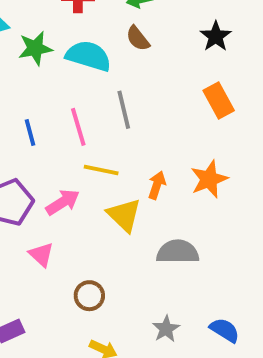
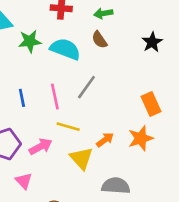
orange rectangle: (219, 100) -> (151, 104), moved
gray line: (124, 110) -> (86, 87), turned 45
orange arrow: (157, 185) -> (105, 140), turned 30

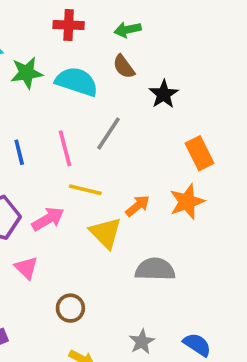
black star: (152, 42) -> (164, 94), moved

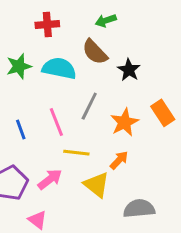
green arrow: (128, 30) -> (106, 21), moved
brown semicircle: (124, 67) -> (95, 52), size x1.4
orange star: (187, 202) -> (124, 122), moved

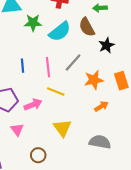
cyan semicircle: (59, 68) -> (60, 32), turned 115
orange arrow: (119, 160) -> (101, 106), moved
yellow triangle: (97, 185) -> (62, 128), moved
gray semicircle: (139, 209) -> (100, 142), moved

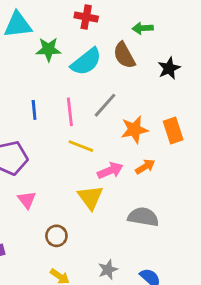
black star: (106, 45) -> (169, 68), moved
pink arrow: (33, 105) -> (110, 170), moved

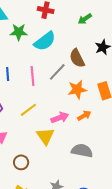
green arrow: (143, 28) -> (85, 19), turned -32
brown semicircle: (124, 55) -> (77, 58), moved
yellow line: (81, 146) -> (28, 110), moved, turned -60

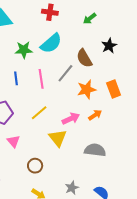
green star: (19, 32) -> (24, 50), moved

